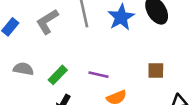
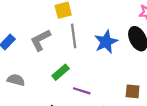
green rectangle: (58, 75) -> (61, 72), moved

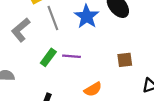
purple line: (82, 91) -> (72, 56), moved

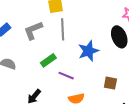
blue star: (87, 16) -> (88, 51), moved
purple line: (72, 56) -> (66, 76), moved

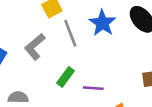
blue star: (88, 51) -> (102, 23), moved

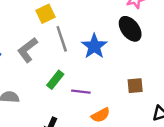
blue star: (102, 23) -> (94, 46), moved

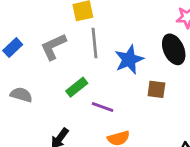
brown square: (135, 86) -> (156, 89), moved

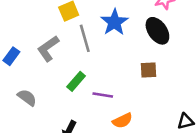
blue star: (129, 60) -> (114, 22), moved
gray semicircle: (21, 95) -> (27, 98), turned 30

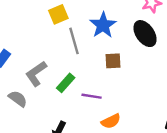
gray L-shape: (48, 49) -> (36, 74), moved
brown square: (149, 70) -> (113, 61), moved

